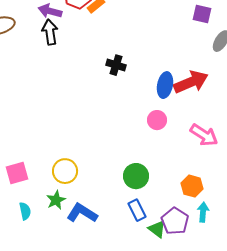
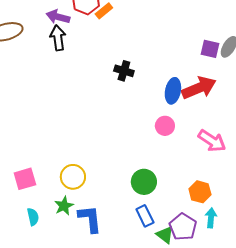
purple square: (202, 14) -> (210, 49), moved
blue L-shape: (82, 213) -> (90, 219), turned 52

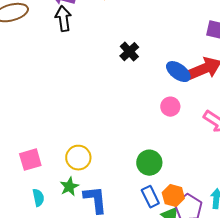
black cross: (124, 71) -> (129, 52), turned 30
blue ellipse: (173, 91) -> (178, 72), turned -65
orange hexagon: (200, 192) -> (173, 196), moved

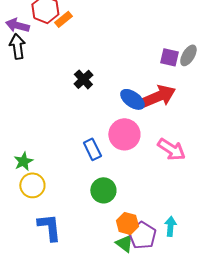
pink circle: (170, 107) -> (124, 134), size x1.6
green star: (69, 187) -> (23, 161), moved
blue rectangle: (150, 197) -> (92, 149), moved

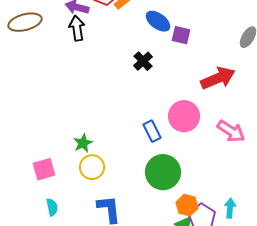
purple square: (169, 57) -> (181, 35), moved
blue ellipse: (132, 99) -> (158, 21), moved
green circle: (103, 190) -> (163, 172), size x1.4

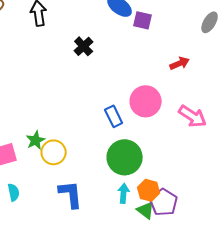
black cross: (143, 61) -> (84, 46), moved
red arrow: (218, 78) -> (180, 63), size x0.6
green star: (83, 143) -> (36, 140), moved
cyan arrow: (230, 208) -> (124, 193), moved

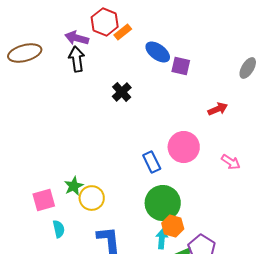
pink arrow: (193, 116) -> (231, 162), size x0.7
orange hexagon: (149, 190) -> (173, 226), moved
cyan semicircle: (14, 192) -> (59, 229), moved

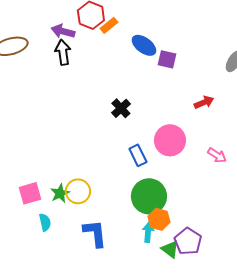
black cross: (122, 92) -> (121, 108), moved
green star: (74, 186) -> (60, 193), moved

